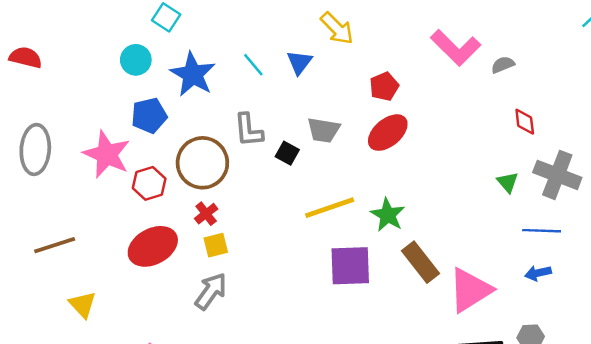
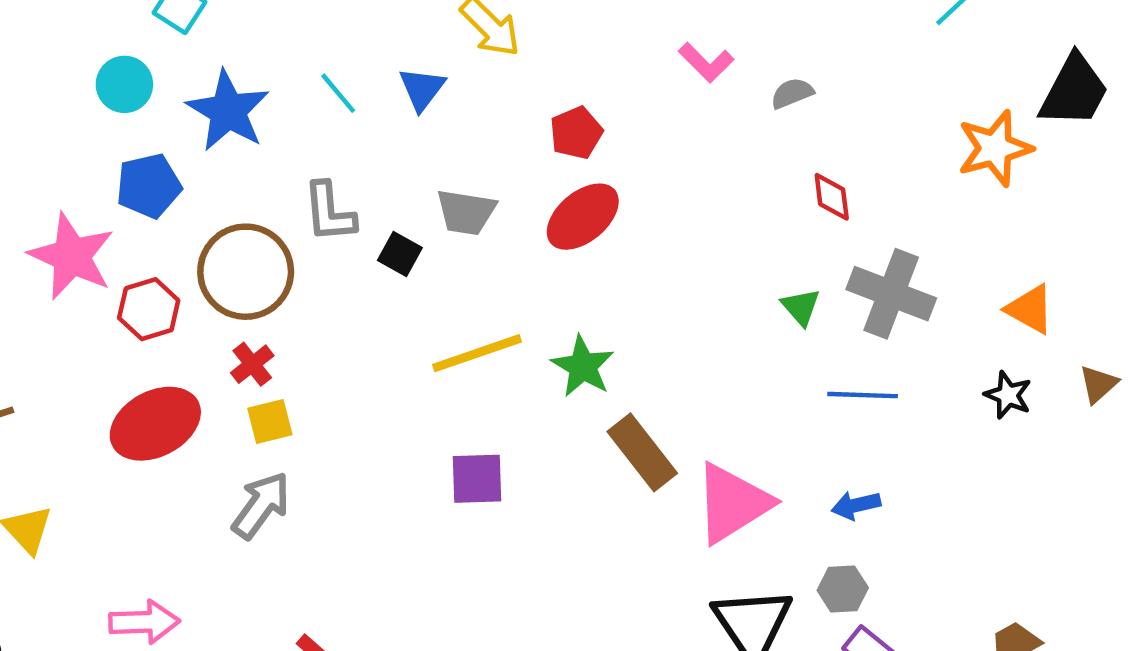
pink L-shape: (456, 48) -> (706, 62), size x0.6
purple square: (350, 266) -> (477, 479), moved, size x0.7
blue arrow: (538, 273) -> (856, 505), moved

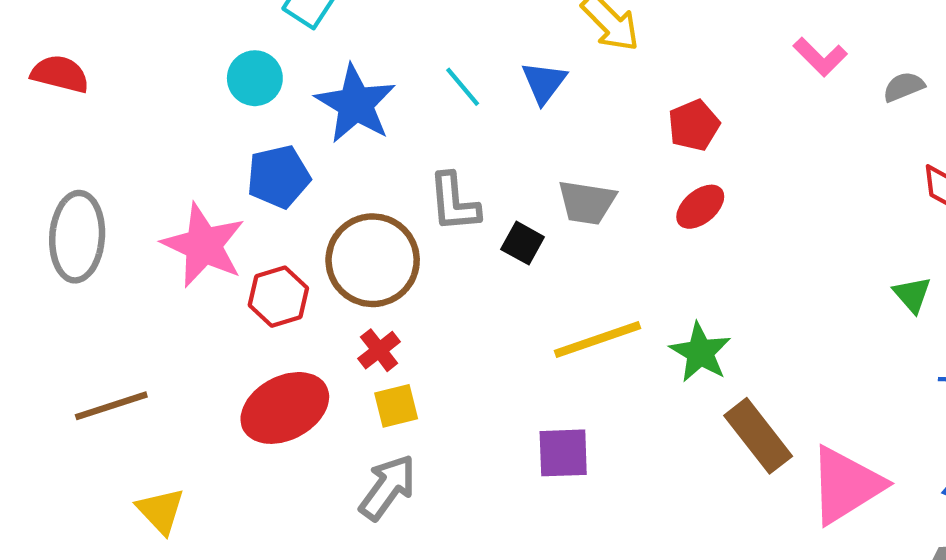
red ellipse: (583, 217) -> (700, 207), size x0.7
purple square: (477, 479) -> (563, 453), moved

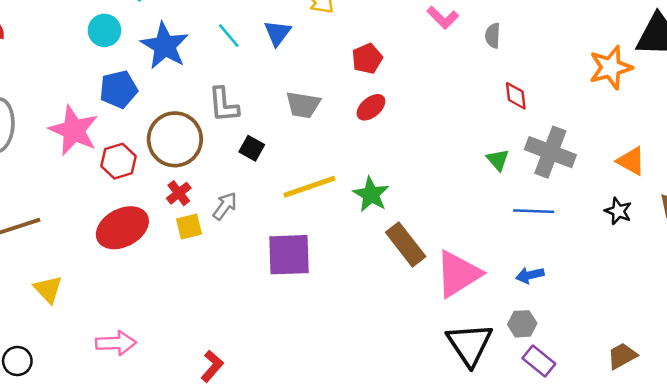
gray semicircle: (904, 87) -> (493, 36), turned -65
black square: (523, 243) -> (252, 148), moved
purple square: (563, 453) -> (289, 255), size x1.4
gray arrow: (388, 487) -> (225, 206), moved, size x0.7

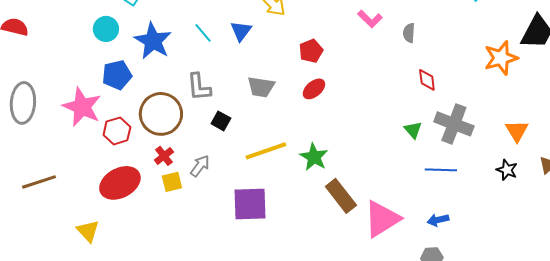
orange triangle: (631, 161) -> (517, 131), turned 30
yellow triangle: (48, 289) -> (88, 231), moved

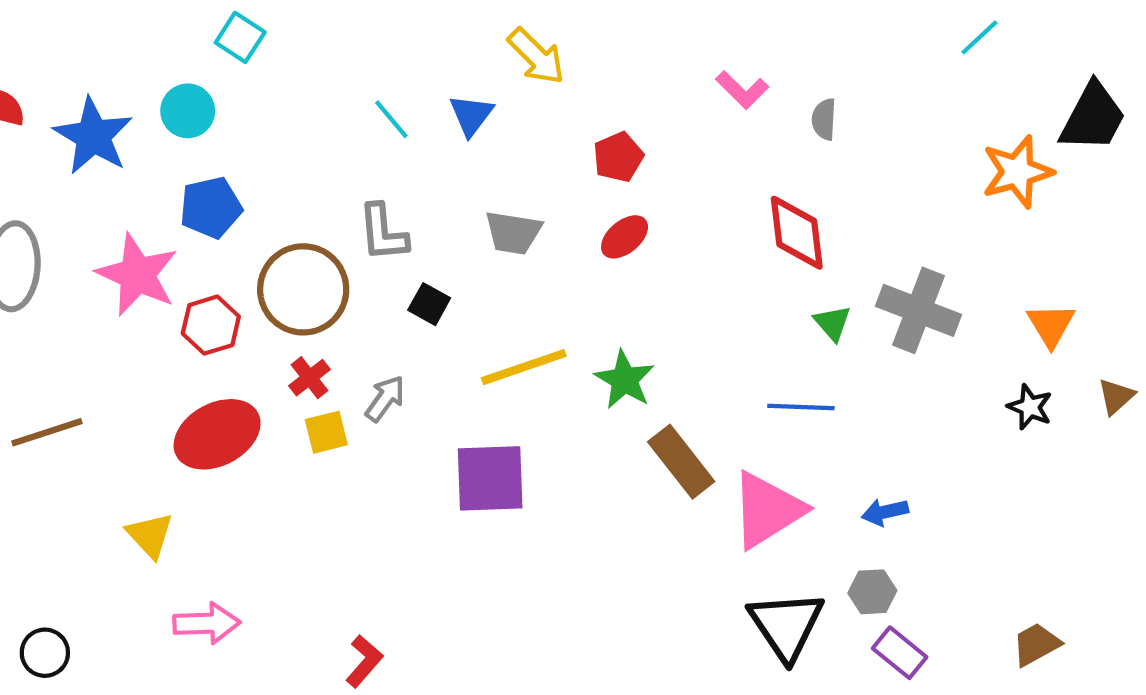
blue star: (153, 41) -> (93, 136), moved
red diamond: (427, 80) -> (797, 233), moved, size x1.6
blue line: (441, 170) -> (801, 407), moved

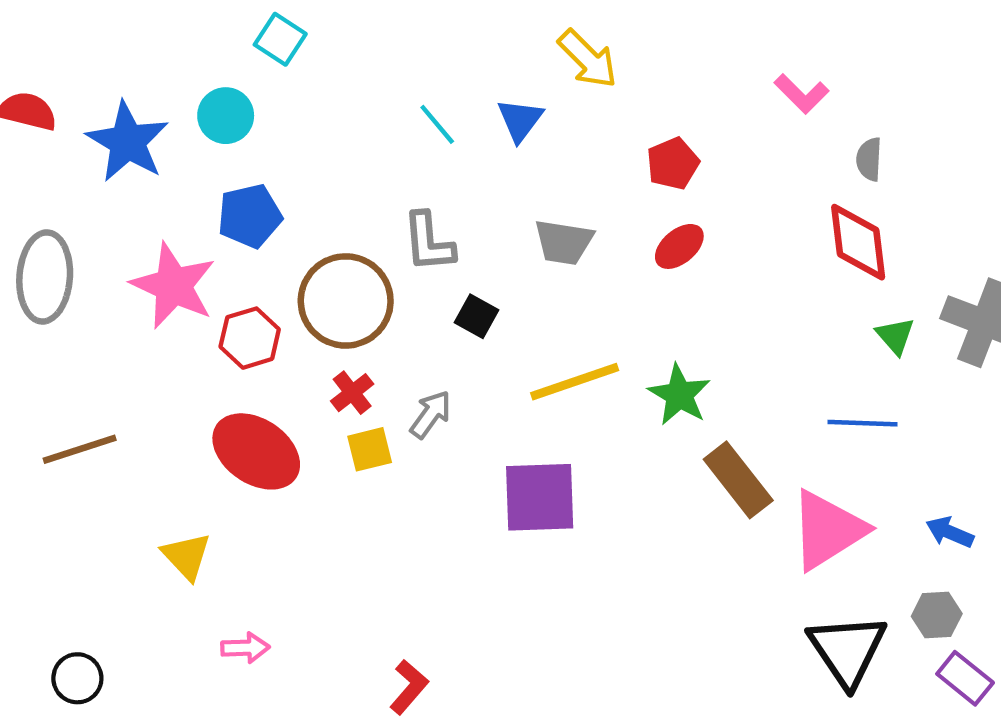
gray semicircle: (824, 119) -> (869, 159), moved
red ellipse: (217, 434) -> (256, 451), turned 62
blue arrow: (885, 512) -> (950, 532), turned 36
pink arrow: (207, 623) -> (245, 648), size x0.7

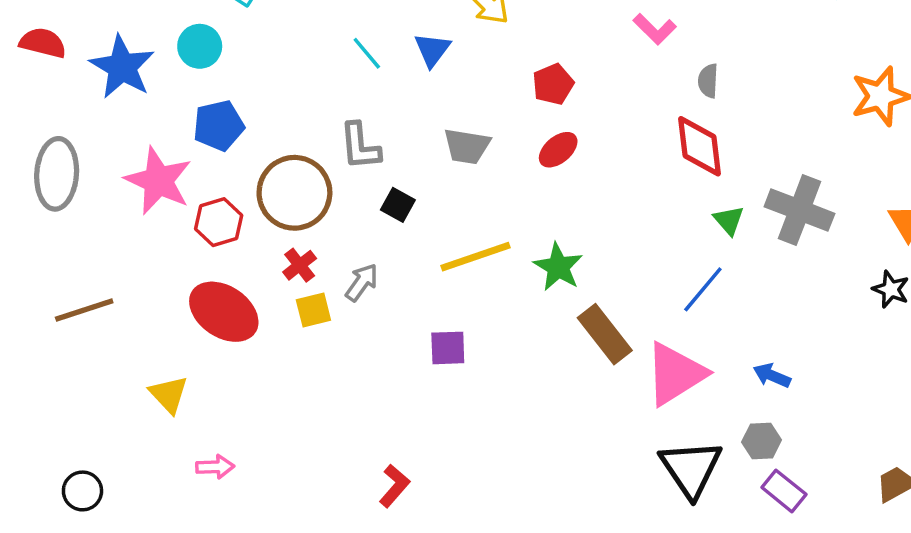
blue line: (863, 423) -> (703, 289), turned -52
purple square: (540, 497) -> (448, 348), size x0.6
red L-shape: (409, 687) -> (394, 486), moved

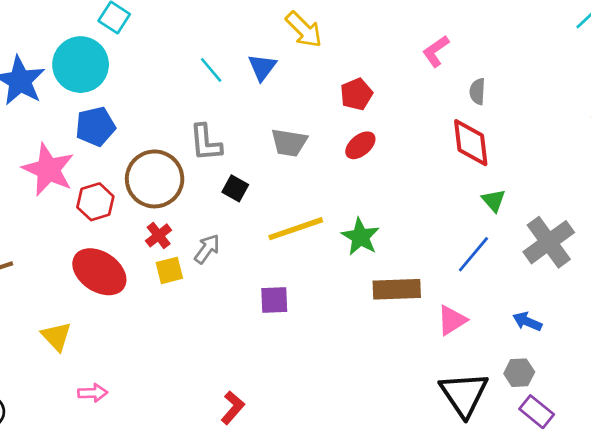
pink L-shape: (655, 29) -> (436, 51), turned 100
cyan circle: (200, 46) -> (81, 65), size x1.6
gray cross: (799, 210) -> (549, 242), moved, turned 33
brown rectangle: (605, 334) -> (397, 289), turned -54
pink triangle: (675, 374) -> (452, 320), size x0.6

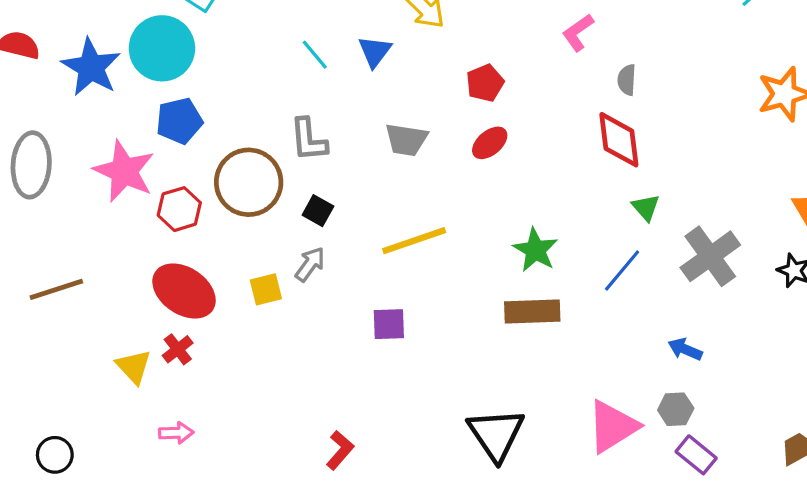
black square: (235, 188) -> (318, 211), moved
red cross: (159, 235) -> (178, 349), moved
green star: (360, 237) -> (535, 250), moved
pink triangle: (452, 320) -> (613, 426), moved, size x1.5
black triangle: (464, 394) -> (496, 434), moved

